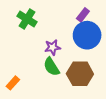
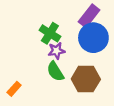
purple rectangle: (83, 15) -> (89, 16), size x1.5
green cross: (27, 19) -> (50, 33), moved

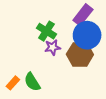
green semicircle: (55, 71) -> (32, 82), moved
brown hexagon: (86, 79) -> (80, 54), moved

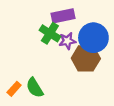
purple rectangle: (83, 15) -> (63, 16), moved, turned 40
purple star: (52, 47) -> (67, 41), moved

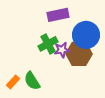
green cross: (50, 33) -> (48, 44), moved, turned 30
purple star: (67, 41) -> (62, 50), moved

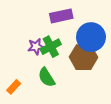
purple star: (62, 50) -> (36, 47), moved
green semicircle: (32, 81) -> (46, 77), moved

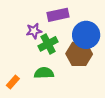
purple star: (36, 47) -> (34, 31), moved
green semicircle: (46, 77) -> (44, 73), turned 120

